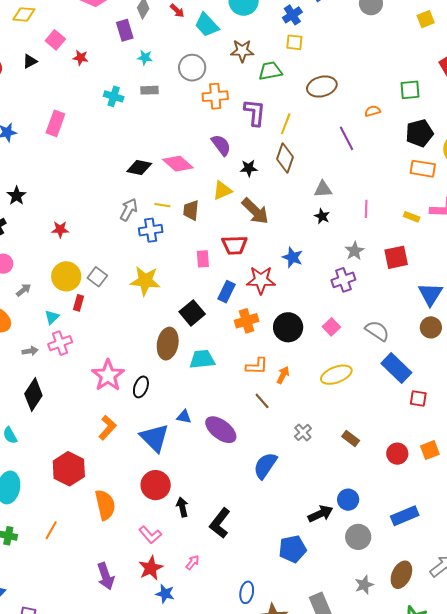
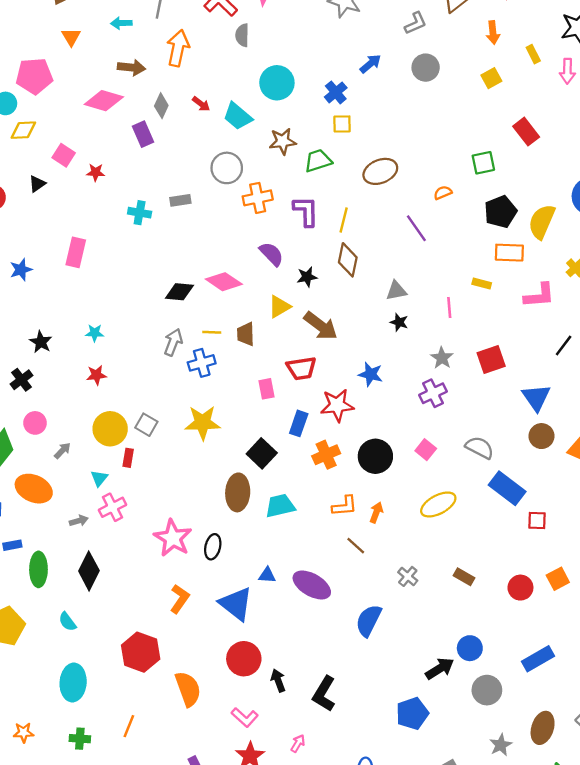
cyan star: (145, 58) -> (95, 333), moved
yellow rectangle: (412, 217) -> (482, 283), moved

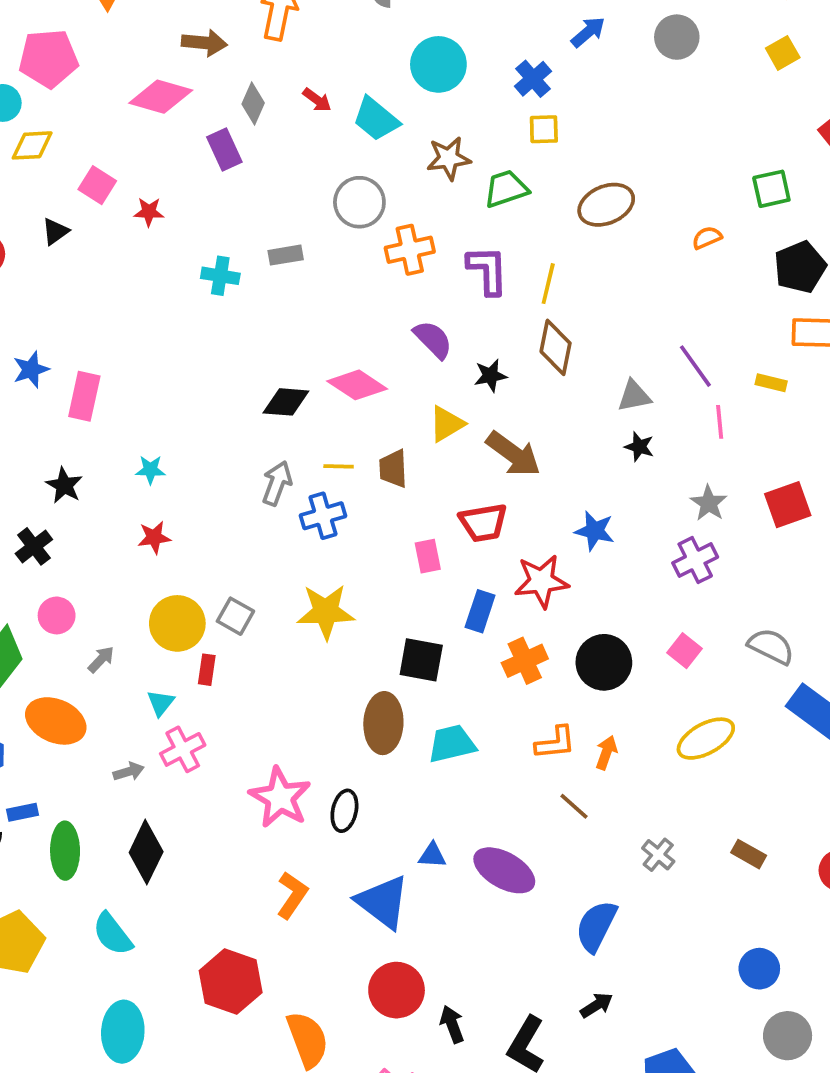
purple line: (416, 228) -> (695, 366), moved
pink rectangle: (76, 252) -> (84, 396), moved
black square: (262, 453) -> (421, 660), turned -32
cyan semicircle: (67, 622) -> (113, 934), size x1.4
black arrow: (440, 669) -> (597, 1005), moved, size x0.7

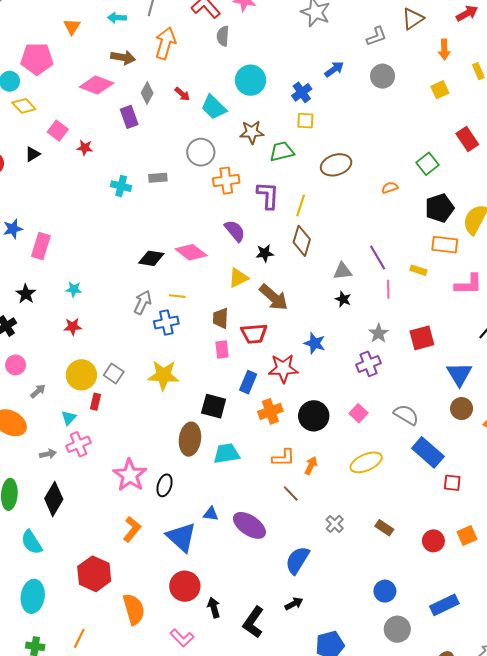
yellow diamond: (32, 145) -> (24, 106), turned 45
green square: (771, 189) -> (427, 164), turned -30
brown trapezoid: (393, 469) -> (221, 318), moved

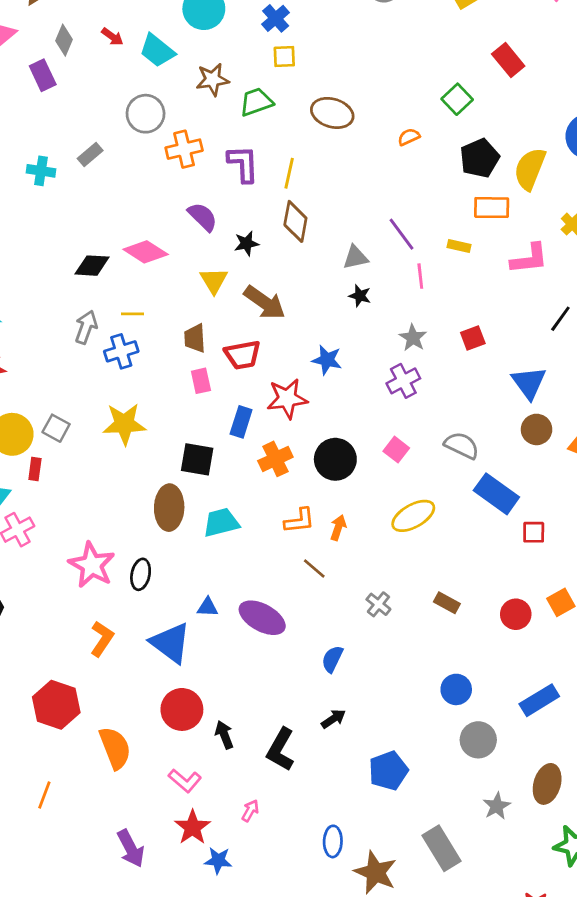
brown ellipse: (336, 165) -> (332, 113), turned 40
gray rectangle: (158, 178) -> (90, 154), turned -30
yellow triangle: (238, 278) -> (214, 280), turned -30
red square: (422, 338) -> (473, 338), size x0.7
blue semicircle: (297, 560) -> (332, 659), size x0.7

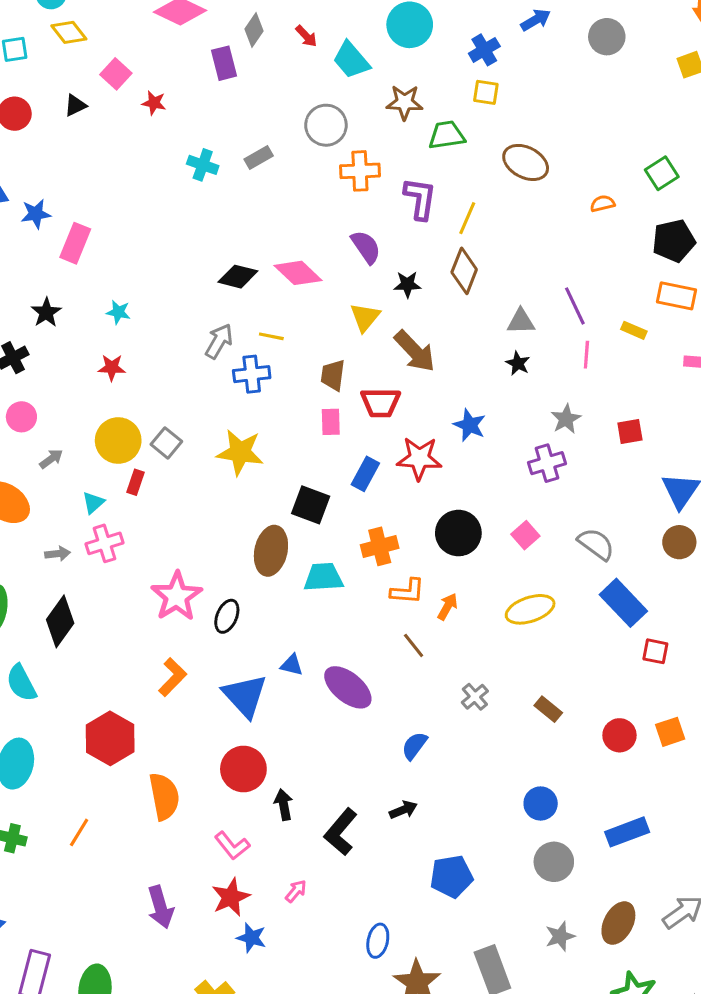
orange cross: (275, 459) -> (380, 546), moved

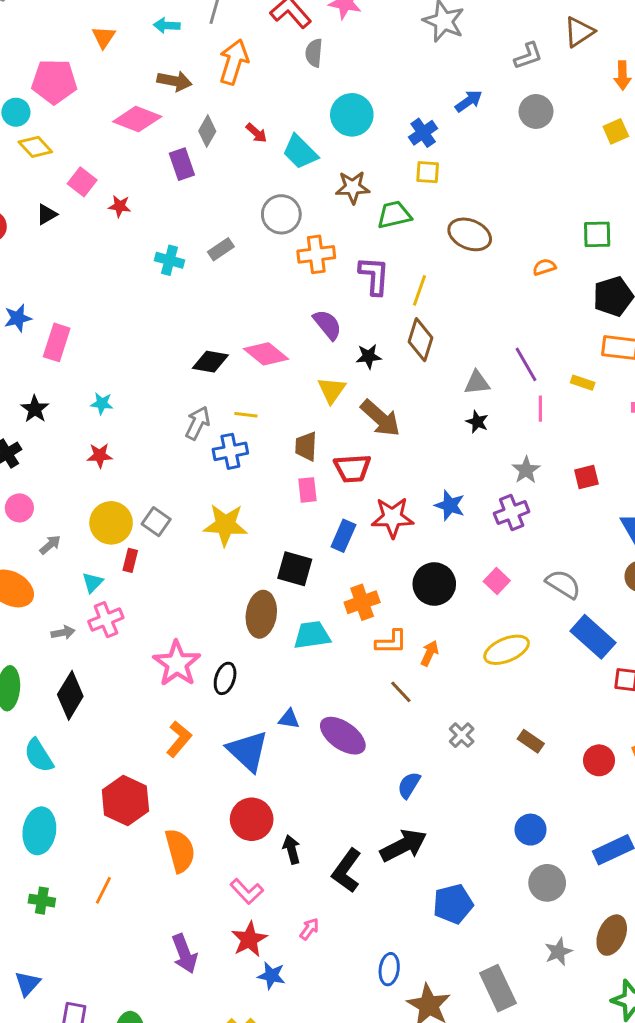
green square: (662, 173) -> (597, 234), turned 36
blue star: (470, 425) -> (450, 505), moved
black arrow: (403, 810) -> (403, 846), size x1.8

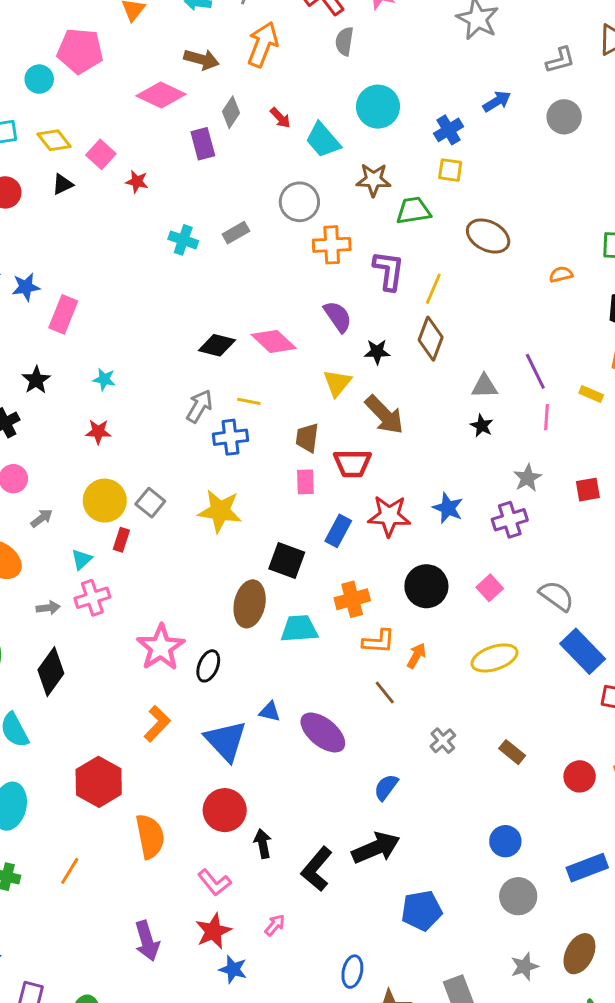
yellow diamond: (35, 147) -> (54, 140), moved

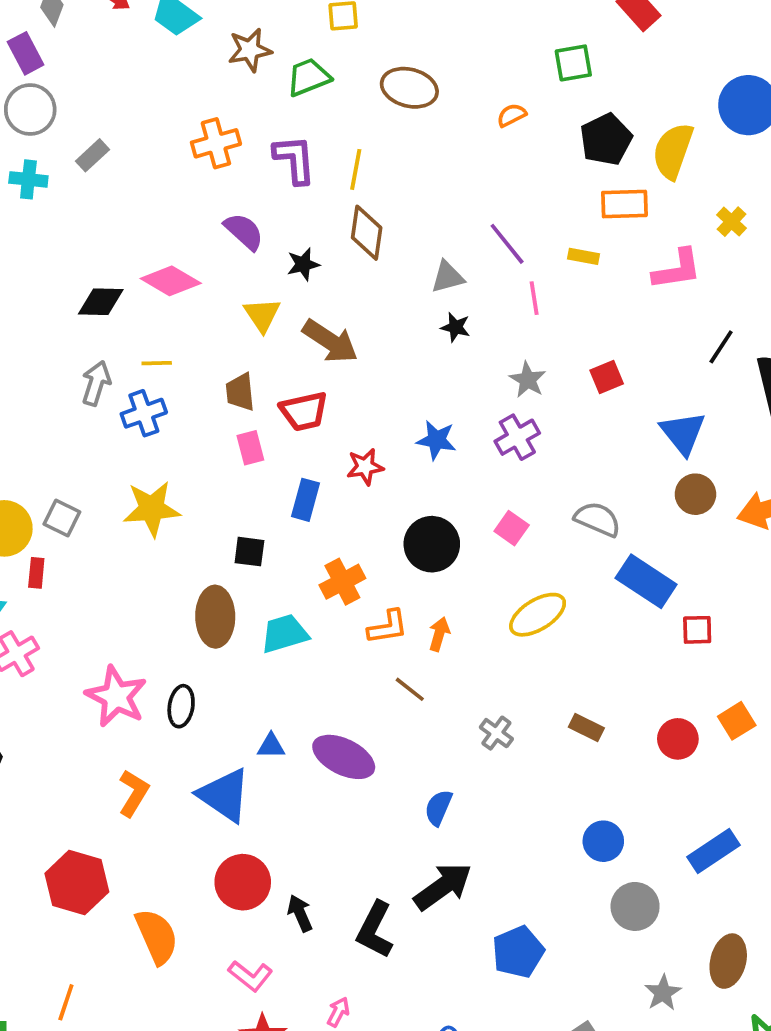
gray circle: (299, 202) -> (30, 109), moved
red star: (389, 516) -> (365, 467), size x0.7
black square: (287, 560) -> (249, 552), size x0.7

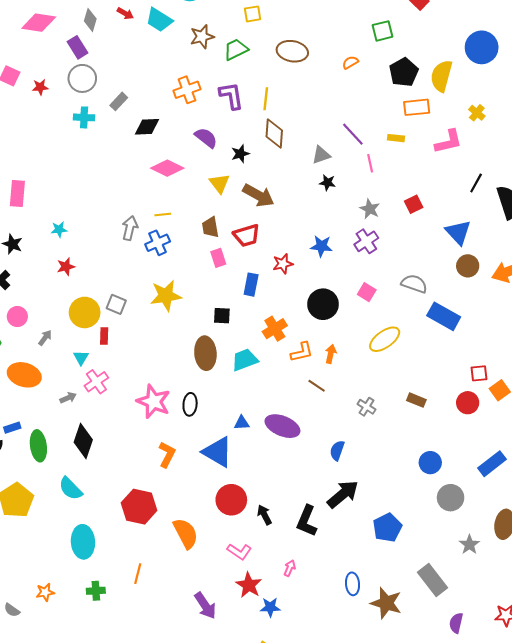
black diamond: (101, 302) -> (147, 127), moved
red square: (697, 630) -> (479, 373), moved

